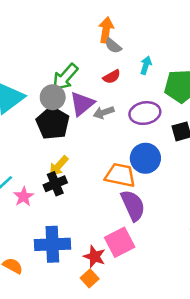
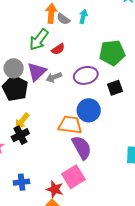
gray semicircle: (113, 46) -> (63, 19), moved
cyan arrow: (146, 65) -> (83, 16), moved
green arrow: (65, 77) -> (39, 40), moved
blue cross: (52, 244) -> (22, 182), size x0.6

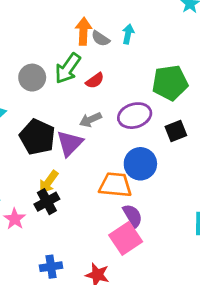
gray circle: (14, 68) -> (32, 78), moved
purple triangle: (37, 72) -> (70, 143), moved
purple semicircle: (82, 148) -> (133, 216), size x0.7
pink square: (73, 177) -> (126, 238), moved

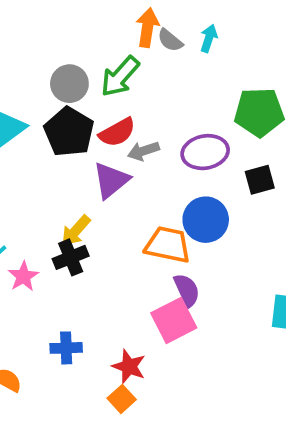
red semicircle: (95, 81) -> (117, 132), moved, size x1.4
black pentagon: (37, 137) -> (69, 132), moved

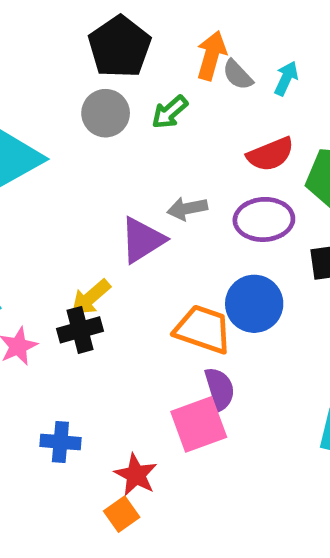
green arrow: (120, 76) -> (170, 112), size x0.7
black pentagon: (69, 132) -> (120, 47), moved
red semicircle: (117, 132) -> (270, 154), moved

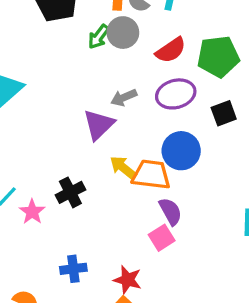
gray circle: (106, 113) -> (123, 33), moved
yellow arrow: (91, 297) -> (123, 168), moved, turned 92
pink square: (199, 424) -> (162, 238), size x0.7

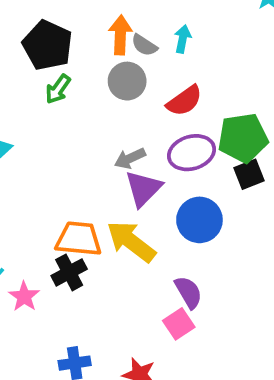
green arrow: (99, 37) -> (58, 89), moved
green pentagon: (218, 57) -> (243, 138), moved
purple triangle: (99, 125) -> (143, 188), moved
yellow arrow: (123, 168) -> (131, 242), size x1.5
orange trapezoid: (151, 175) -> (79, 239), moved

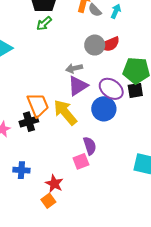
gray circle: (127, 81) -> (95, 45), moved
purple ellipse: (192, 153) -> (111, 89), moved, turned 40
orange trapezoid: (79, 239) -> (38, 105), turned 50

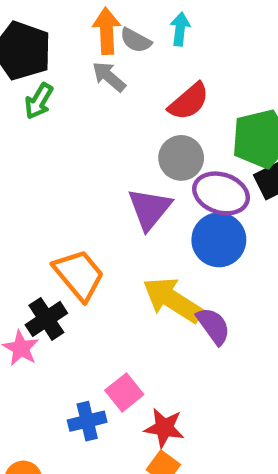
gray circle: (95, 45) -> (181, 158), moved
gray arrow: (74, 68) -> (109, 77), moved, turned 70
yellow arrow: (65, 112) -> (173, 300), moved
black cross: (29, 122) -> (46, 319), moved
pink square: (81, 161) -> (124, 392), moved

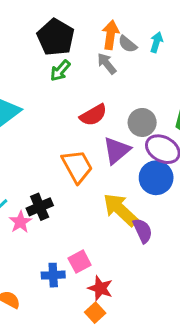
red semicircle: (189, 101) -> (93, 115), moved
orange trapezoid: (79, 275) -> (77, 166), moved

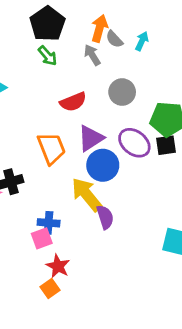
green arrow: (60, 71) -> (48, 56), turned -90
gray circle: (142, 122) -> (122, 92), moved
blue circle: (156, 178) -> (103, 165), moved
blue cross: (53, 275) -> (49, 223), moved

